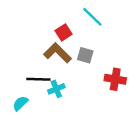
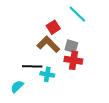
red cross: (115, 79) -> (73, 60), moved
cyan cross: (56, 89) -> (47, 74), turned 32

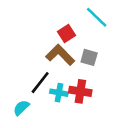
red cross: (73, 60) -> (80, 91), moved
black line: (32, 66) -> (40, 83), turned -54

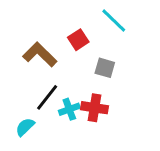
brown L-shape: (60, 55) -> (40, 54), moved
cyan cross: (59, 93) -> (69, 109), turned -30

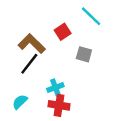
black line: (47, 97) -> (29, 64), moved
red cross: (94, 108) -> (59, 105), moved

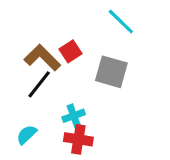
red square: (63, 32) -> (71, 51), moved
gray square: (84, 54) -> (111, 72), size x1.5

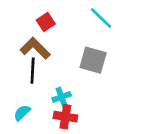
red square: (71, 51) -> (46, 22), moved
black line: (39, 84) -> (33, 71), turned -35

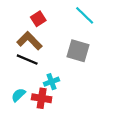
black line: (33, 71) -> (27, 60), turned -70
red cross: (65, 117) -> (42, 98), moved

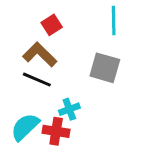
cyan line: (85, 15) -> (114, 21), turned 45
cyan semicircle: (18, 95) -> (25, 127), size x1.5

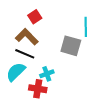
cyan line: (114, 21) -> (86, 27), moved
cyan semicircle: (25, 127) -> (16, 72), moved

